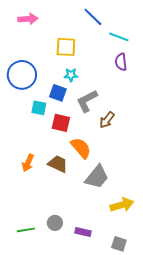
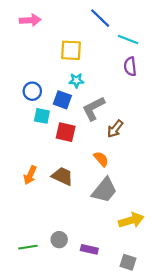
blue circle: (22, 75) -> (32, 91), moved, size x0.6
orange semicircle: (81, 148) -> (101, 159), moved, size x0.7

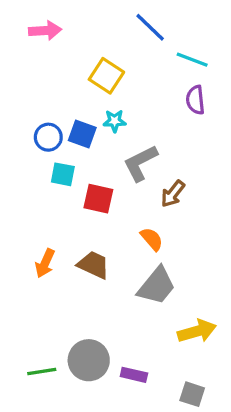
yellow square: (71, 50) -> (106, 76), turned 30
blue square: (62, 100) -> (82, 134), moved
gray circle: (59, 240) -> (89, 360), size x1.6

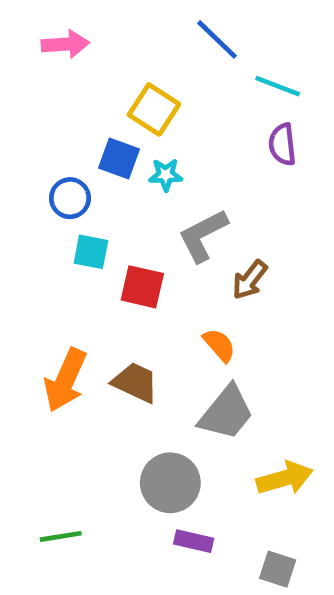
blue square: (82, 134) -> (119, 158), moved
orange arrow: (45, 263) -> (65, 380), size x1.5
gray circle: (89, 360) -> (170, 483), moved

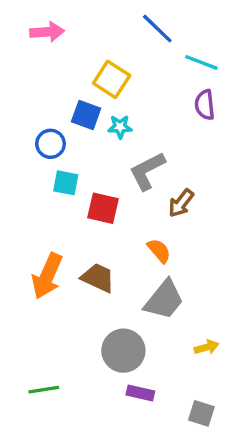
yellow arrow: (285, 478) -> (206, 347), size x0.6

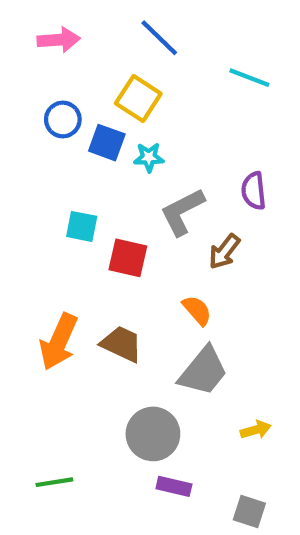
blue line: (157, 29) -> (159, 38), moved
purple semicircle: (205, 105) -> (254, 191), moved
blue circle: (51, 144) -> (63, 120), moved

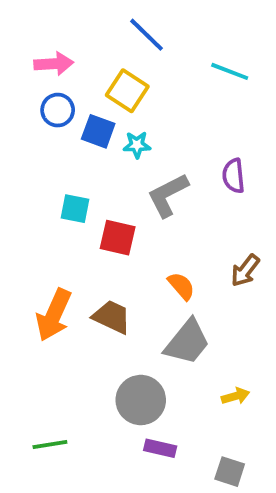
pink arrow: (59, 40) -> (54, 64), moved
brown arrow: (224, 252) -> (245, 270), moved

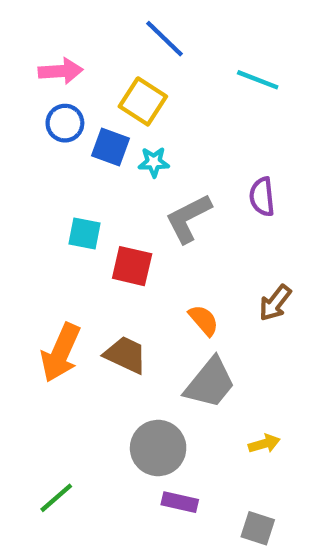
green line: (50, 444) -> (56, 498), turned -32

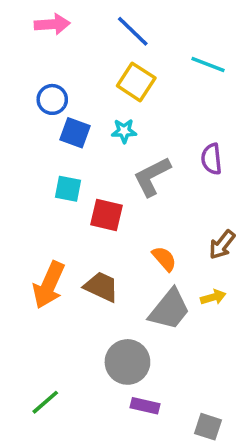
pink arrow: (61, 71) -> (52, 24), moved
yellow square: (143, 101) -> (136, 82), moved
blue square: (110, 147) -> (75, 133), moved
yellow arrow: (264, 444) -> (213, 297), moved

